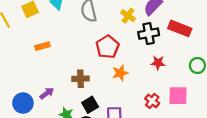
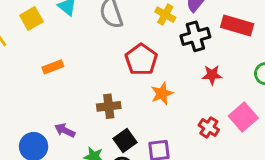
purple arrow: (47, 93) -> (65, 130), turned -112
pink square: (178, 96) -> (243, 117), turned -36

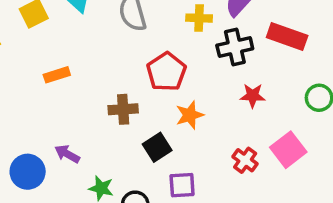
yellow cross: (165, 15) -> (199, 18), turned -30
brown cross: (109, 106) -> (123, 109), moved
black square: (125, 140) -> (157, 147), moved

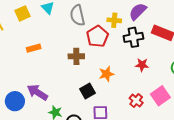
red pentagon: (166, 72) -> (97, 36), moved
brown cross: (123, 109) -> (76, 56), moved
purple arrow: (67, 154) -> (37, 92), size x1.5

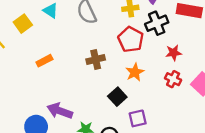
red pentagon: (97, 36) -> (131, 39), moved
red cross: (136, 101) -> (173, 79), moved

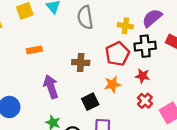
red star: (174, 53) -> (142, 76), moved
purple arrow: (60, 111) -> (51, 87), moved, turned 35

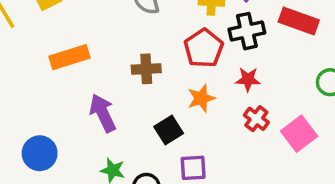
orange rectangle: (34, 50) -> (70, 57), size x1.5

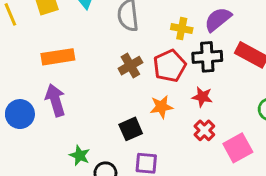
brown cross: (146, 69) -> (130, 66), moved, turned -35
purple arrow: (103, 113) -> (55, 100), moved
blue circle: (40, 153) -> (20, 114), moved

